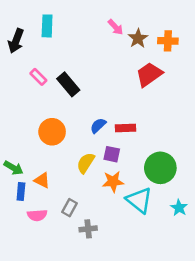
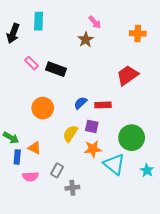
brown star: (138, 38) -> (86, 40), moved
red trapezoid: (149, 74) -> (128, 75), moved
black rectangle: (68, 84) -> (56, 69), turned -30

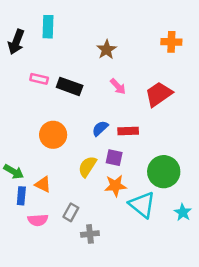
pink arrow: (95, 22) -> (118, 86), moved
pink rectangle: (31, 63) -> (39, 79), turned -32

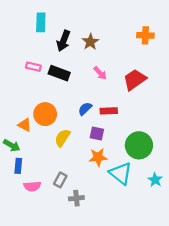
black arrow: (16, 42) -> (63, 41), moved
yellow semicircle: (87, 167) -> (62, 138), moved
orange triangle: (43, 184) -> (25, 125), moved

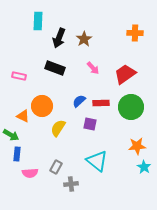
pink rectangle: (33, 67) -> (19, 76), moved
green circle: (139, 145) -> (131, 107), moved
orange star: (98, 157) -> (137, 146), moved
cyan triangle: (121, 173) -> (97, 161), moved

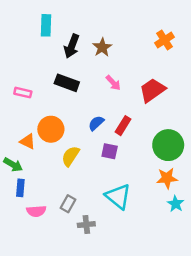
orange cross: (135, 33) -> (165, 40), turned -35
red rectangle: (101, 103) -> (123, 126), turned -56
green circle: (131, 107) -> (168, 145), moved

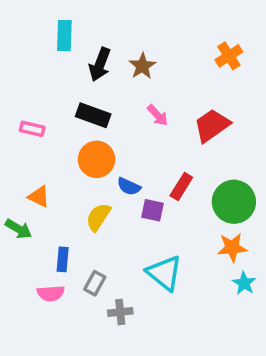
blue semicircle: (96, 123) -> (129, 186), moved, turned -112
red rectangle: (123, 126) -> (181, 186), moved
orange circle: (51, 129) -> (97, 159), moved
blue rectangle: (20, 188) -> (63, 259), moved

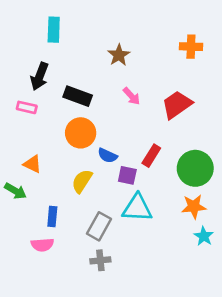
orange cross: (229, 56) -> (191, 47), turned 35
black arrow: (100, 64) -> (40, 76), moved
cyan triangle: (164, 273) -> (137, 208), moved, turned -36
gray rectangle: (95, 283) -> (99, 226), moved, size x1.4

